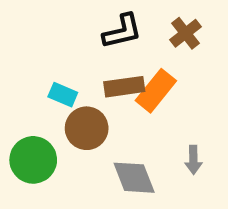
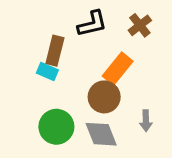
brown rectangle: (124, 87) -> (55, 51), moved, turned -68
brown circle: (87, 128) -> (104, 97), moved
green circle: (33, 160) -> (56, 127), moved

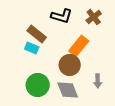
black L-shape: (92, 24) -> (62, 16), turned 30
brown rectangle: (55, 51) -> (37, 34), turned -66

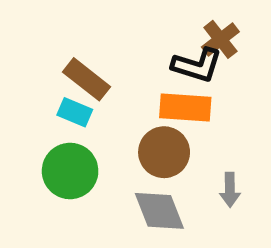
black L-shape: (62, 16) -> (197, 65), moved
orange rectangle: (79, 46) -> (185, 108), turned 55
green circle: (38, 85) -> (70, 171), moved

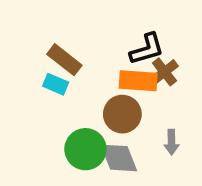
brown cross: (220, 39) -> (164, 72), moved
black L-shape: (197, 65) -> (147, 49), turned -33
green circle: (70, 171) -> (85, 149), moved

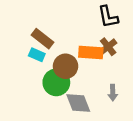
black L-shape: (147, 49) -> (108, 17), moved, turned 95
brown circle: (122, 114) -> (66, 66), moved
green circle: (85, 149) -> (56, 82), moved

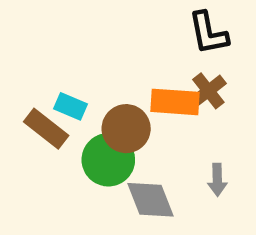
brown rectangle: (43, 39) -> (46, 129), moved

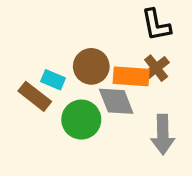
brown circle: (126, 129) -> (91, 66), moved
gray arrow: (217, 180) -> (163, 135), size x1.6
gray diamond: (151, 200) -> (116, 101), moved

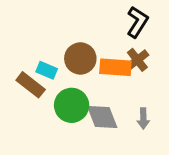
black L-shape: (156, 25) -> (137, 22), turned -136
gray diamond: (116, 101) -> (102, 117), moved
gray arrow: (163, 135) -> (143, 118), size x0.6

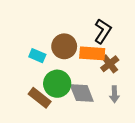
black L-shape: (137, 22) -> (103, 31), moved
brown cross: (137, 60) -> (110, 64), moved
brown rectangle: (31, 85) -> (40, 98), moved

